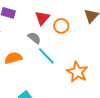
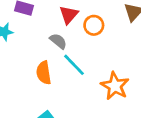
orange semicircle: (13, 58) -> (44, 73), moved, turned -84

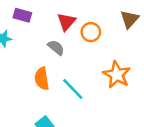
cyan line: (74, 65) -> (73, 89), moved
orange star: (115, 86) -> (117, 75), moved

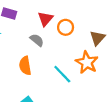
brown triangle: (130, 19) -> (97, 38), moved
cyan line: (73, 89) -> (62, 74), moved

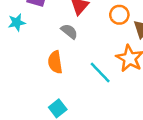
orange circle: (66, 27) -> (119, 15), moved

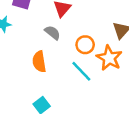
orange circle: (119, 15) -> (85, 45), moved

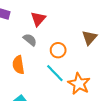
orange star: (109, 58) -> (79, 84), moved

